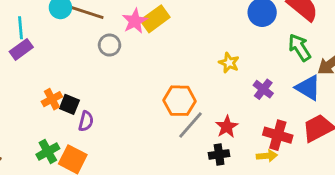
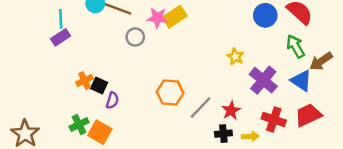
pink star: (135, 21) -> (157, 18), turned 30
purple cross: (263, 89) -> (263, 80), size x1.6
orange hexagon: (180, 101) -> (170, 93), moved
yellow arrow: (267, 156) -> (250, 136), moved

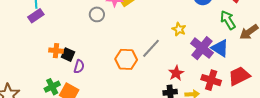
orange cross: (84, 80) -> (56, 51), turned 32
blue triangle: (301, 81) -> (220, 48), moved
gray line: (200, 108) -> (151, 48), moved

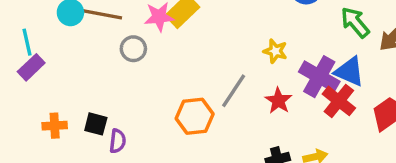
orange cross: (56, 51) -> (55, 126), moved
red star: (176, 73) -> (278, 101), moved
red cross: (211, 80) -> (339, 101), moved, turned 30

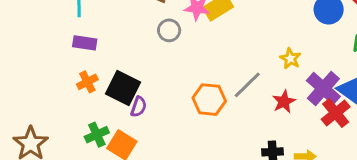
purple rectangle: (31, 67) -> (85, 43), moved, turned 40
black square: (96, 124) -> (123, 88), size x1.6
orange cross: (55, 126) -> (87, 82), turned -36

